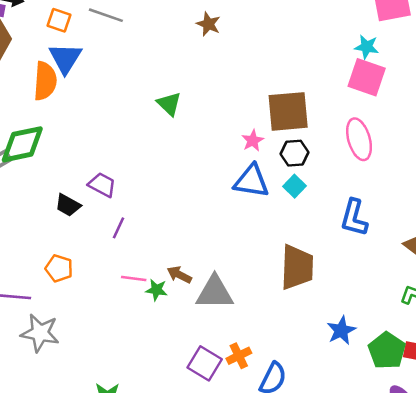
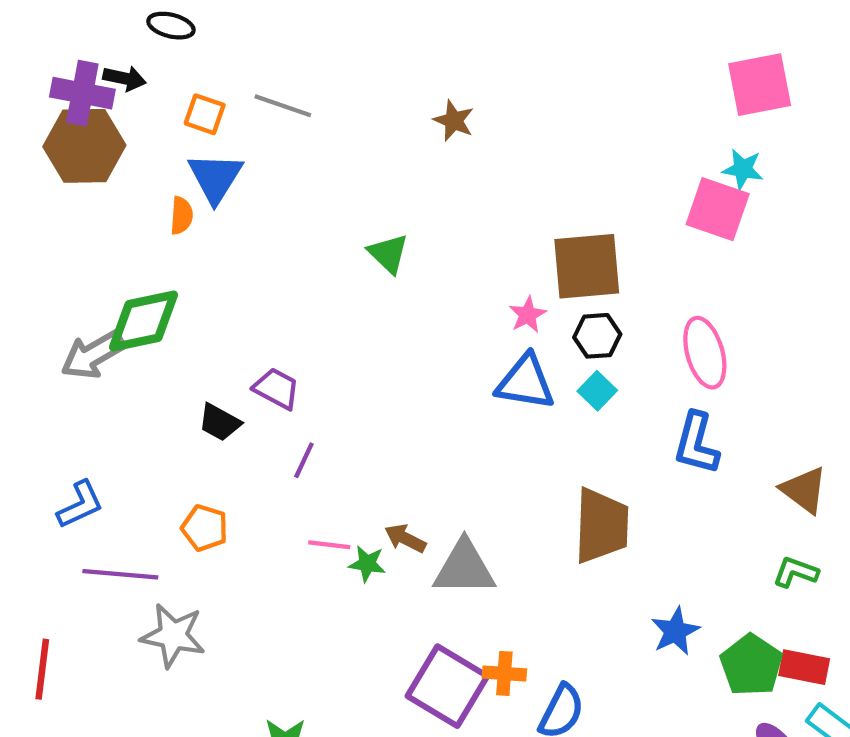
cyan star: (367, 47) -> (743, 169), moved
orange semicircle: (45, 81) -> (181, 216), size x0.6
pink ellipse: (359, 139) -> (705, 353), moved
orange cross: (239, 356) -> (504, 673), turned 30
purple square: (205, 363) -> (447, 686), size x1.4

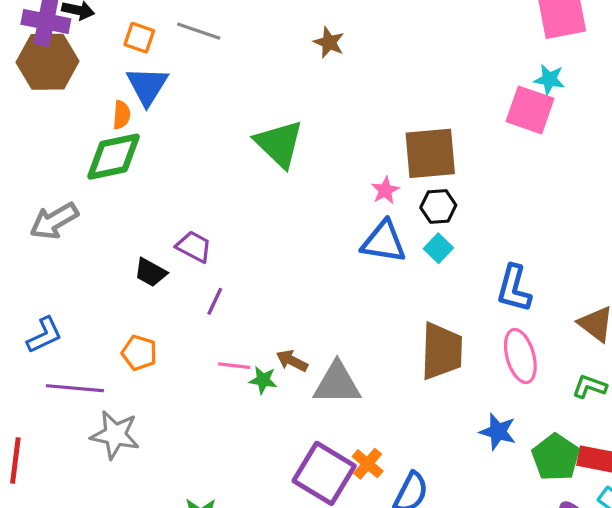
green triangle: (388, 254) -> (279, 144), size x1.6
green diamond: (144, 321) -> (113, 157), moved
pink ellipse: (705, 353) -> (520, 356), moved
blue star: (675, 631) -> (498, 432), turned -30
orange cross: (504, 673) -> (368, 464), turned 36

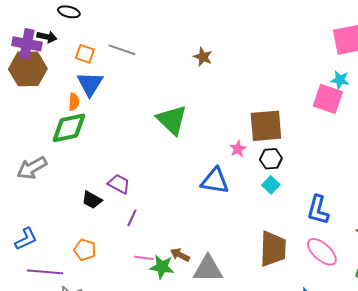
blue triangle: (384, 242) -> (215, 181), moved
pink ellipse: (520, 356) -> (322, 252), turned -32
green star: (263, 380) -> (162, 267), size x1.4

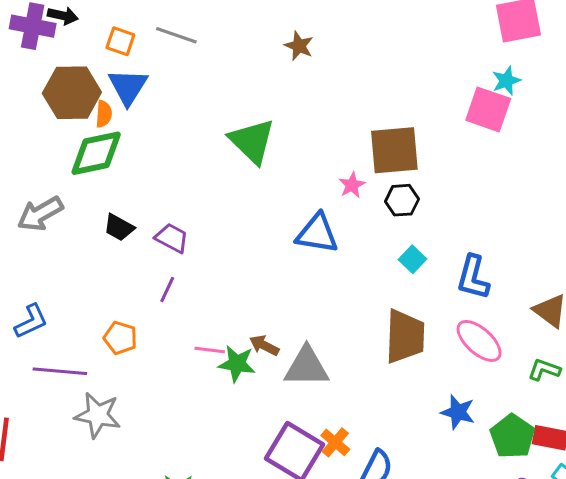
brown hexagon: (28, 69) -> (72, 93), moved
cyan star: (340, 80) -> (506, 81), turned -30
cyan square: (271, 185) -> (412, 259), moved
black trapezoid: (92, 200) -> (119, 227), moved
purple line: (132, 218) -> (167, 290), moved

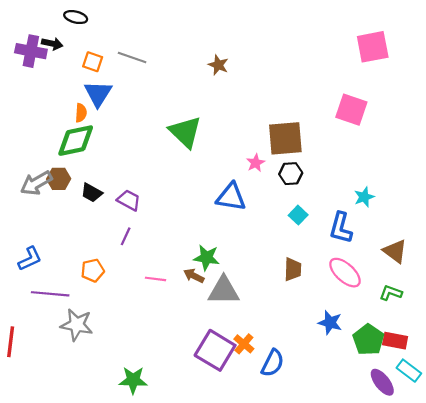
cyan star: (506, 81) -> (364, 197), moved
brown hexagon: (72, 93) -> (59, 179), moved, size x0.6
brown trapezoid: (405, 336) -> (293, 269), size x0.6
orange pentagon: (120, 338) -> (93, 270), turned -30
green star: (237, 364) -> (207, 258), moved

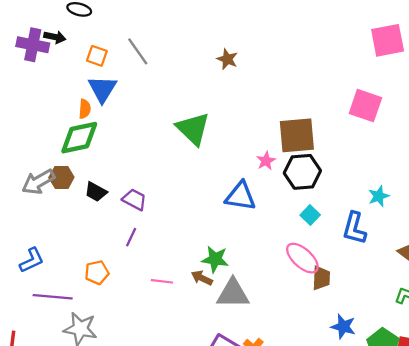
gray line: (132, 57) -> (138, 51), turned 36
black hexagon: (291, 174) -> (302, 172), size x1.5
brown trapezoid: (293, 269) -> (321, 278), moved
pink ellipse: (345, 273) -> (302, 258), moved

